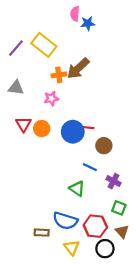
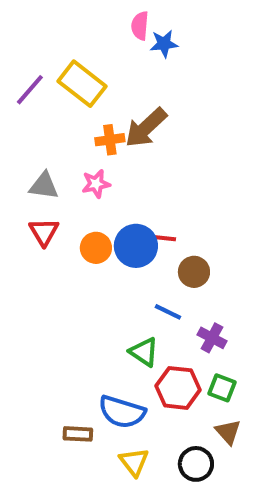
gray triangle: (16, 88) -> (44, 186), moved
orange circle: (42, 129) -> (96, 248), moved
red hexagon: (95, 226) -> (178, 388), moved

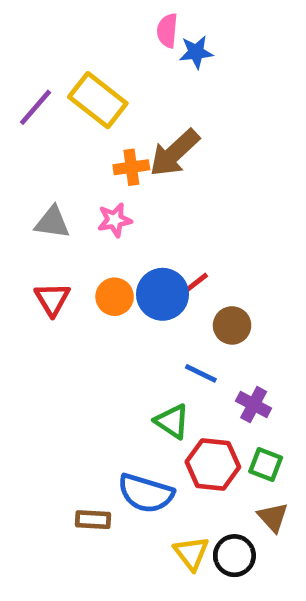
red triangle: (44, 232) -> (52, 299), moved
red line: (162, 238) -> (194, 285), turned -44
yellow triangle: (134, 462) -> (191, 553), moved

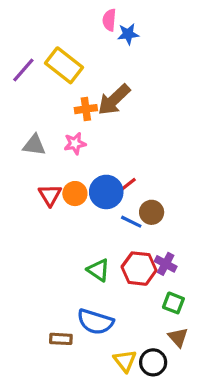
red triangle: (52, 299) -> (50, 195), moved
blue line: (201, 373) -> (131, 222), moved
green triangle: (172, 421) -> (98, 270), moved
red hexagon: (213, 464) -> (139, 269), moved

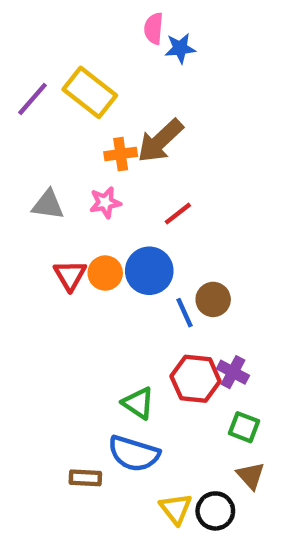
red line: (127, 186) -> (178, 214), moved
blue line: (131, 222) -> (184, 313), turned 40
green triangle: (98, 270) -> (138, 403), moved

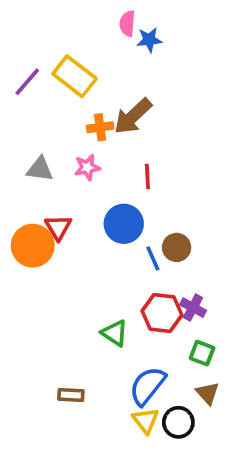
red line: (178, 214) -> (147, 176), turned -55
orange circle: (105, 273) -> (33, 246), moved, size x1.5
blue semicircle: (134, 454) -> (147, 386), moved, turned 111

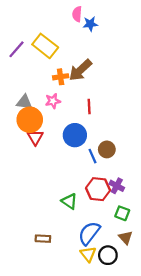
orange circle: (33, 246) -> (30, 120), moved

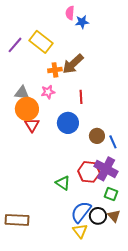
blue line: (92, 156) -> (113, 142), moved
purple cross: (117, 186) -> (106, 169), size x1.6
brown rectangle: (43, 239) -> (17, 220), moved, size x1.6
black circle: (108, 255) -> (98, 216), moved

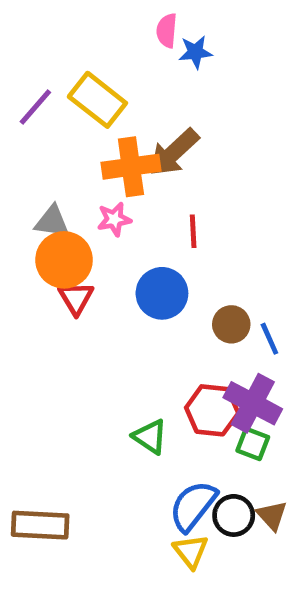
orange cross: (55, 70) -> (131, 167), size x1.6
green square: (111, 194) -> (253, 444), moved

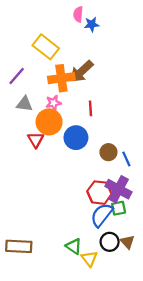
purple line: (35, 107) -> (17, 76), moved
orange circle: (64, 260) -> (49, 122), moved
green triangle: (150, 437) -> (74, 246), moved
green square: (253, 444) -> (119, 208), turned -32
blue semicircle: (193, 506) -> (102, 215), moved

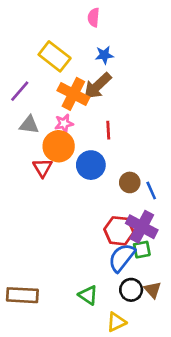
blue star: (92, 24) -> (104, 55), moved
orange cross: (61, 78) -> (73, 94), turned 35
yellow triangle: (89, 259) -> (116, 322), moved, turned 42

